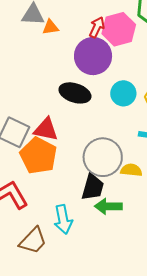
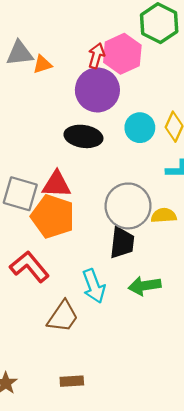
green arrow: (108, 206) -> (145, 286), moved

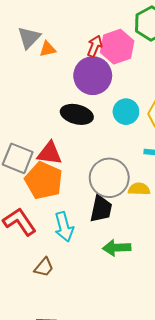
gray triangle: (20, 53) -> (29, 38), turned -45
cyan arrow: (94, 286) -> (64, 227), moved
brown trapezoid: (63, 316) -> (44, 267), size x0.7

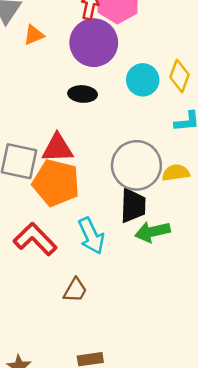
orange triangle: (48, 49) -> (34, 35), moved
black ellipse: (77, 114) -> (83, 94), size x0.7
green arrow: (117, 248) -> (153, 232), moved

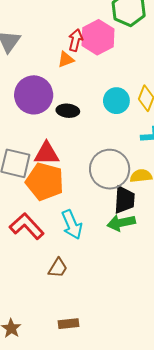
orange triangle: (34, 35) -> (66, 59), moved
purple circle: (94, 43) -> (34, 95), moved
black trapezoid: (133, 206) -> (124, 200), moved

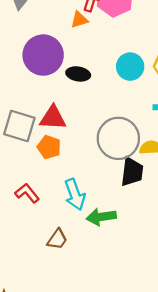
orange pentagon: (45, 182) -> (49, 147), size x0.6
green arrow: (121, 223) -> (101, 217), moved
red L-shape: (27, 226) -> (27, 193), size x0.7

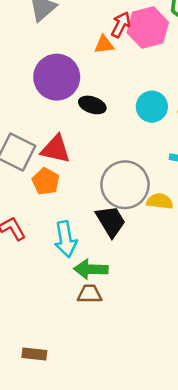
black trapezoid: (132, 172) -> (111, 221), moved, turned -48
brown trapezoid: (57, 239) -> (90, 294), moved, turned -135

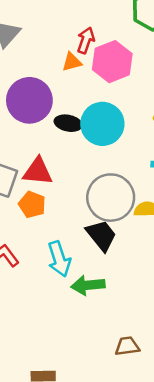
pink hexagon: (148, 28) -> (112, 62), moved
cyan circle: (152, 107) -> (102, 124), moved, size x1.4
brown trapezoid: (90, 294) -> (127, 346), moved

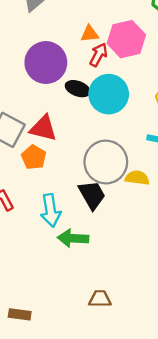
red arrow: (86, 40) -> (99, 55), moved

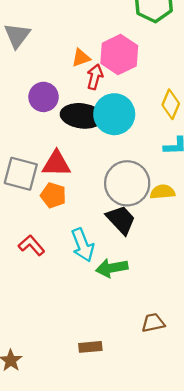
purple circle: (46, 63) -> (44, 97), size x0.7
black ellipse: (78, 89) -> (82, 116), size x1.6
brown rectangle: (20, 314) -> (90, 347), moved

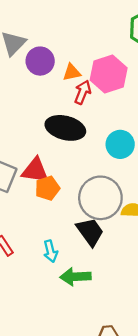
purple circle: (44, 97) -> (40, 61), moved
cyan circle: (114, 114) -> (120, 144), moved, size x0.7
orange pentagon: (53, 195) -> (47, 188), moved, turned 30
cyan arrow: (83, 245) -> (50, 251), size x0.7

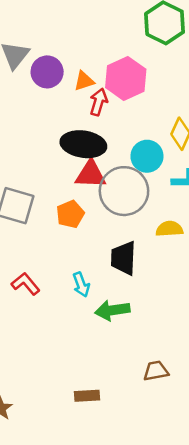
red triangle: (35, 170) -> (91, 174), moved
gray circle: (100, 198) -> (124, 191), moved
black trapezoid: (90, 232) -> (123, 258), turned -136

